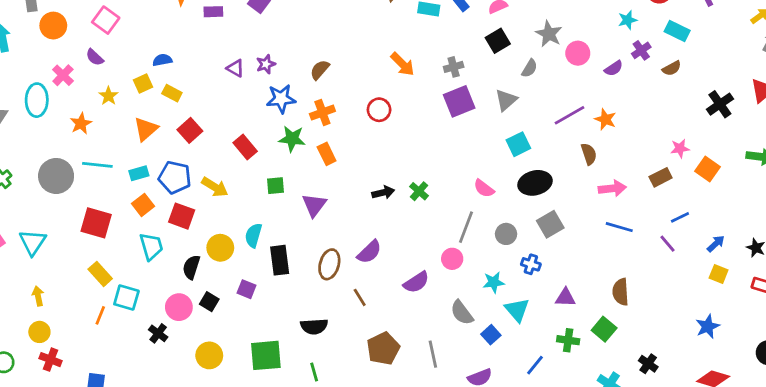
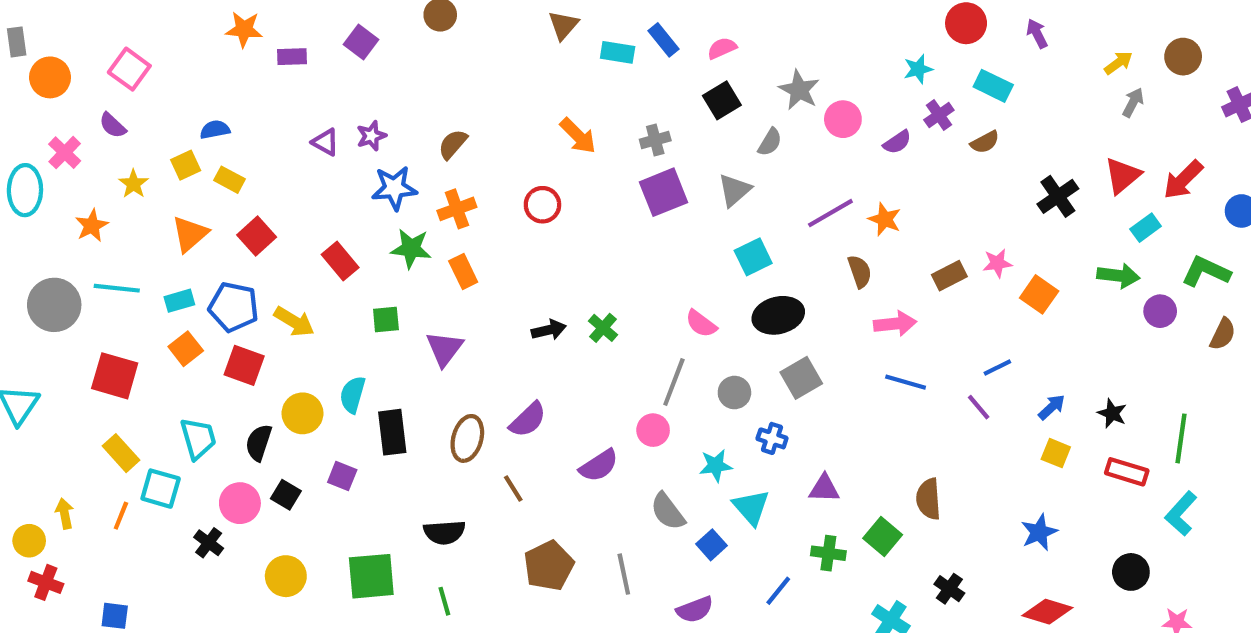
brown rectangle: (661, 177) -> (949, 276), moved
cyan trapezoid: (151, 246) -> (198, 438), moved
brown semicircle: (621, 292) -> (929, 499), moved
yellow arrow: (38, 296) -> (65, 514), moved

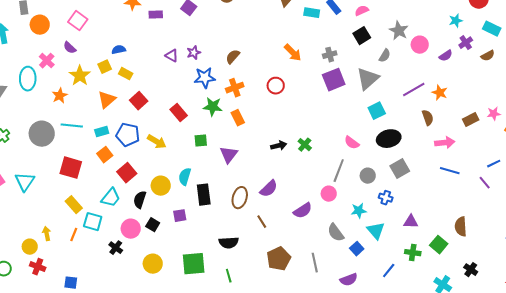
yellow star: (133, 184) -> (80, 76), size x1.5
gray triangle: (734, 190) -> (368, 79), size x1.4
red square: (244, 365) -> (127, 173), moved, turned 30
cyan trapezoid: (198, 438) -> (111, 198), turned 55
purple square: (342, 476) -> (180, 216), turned -32

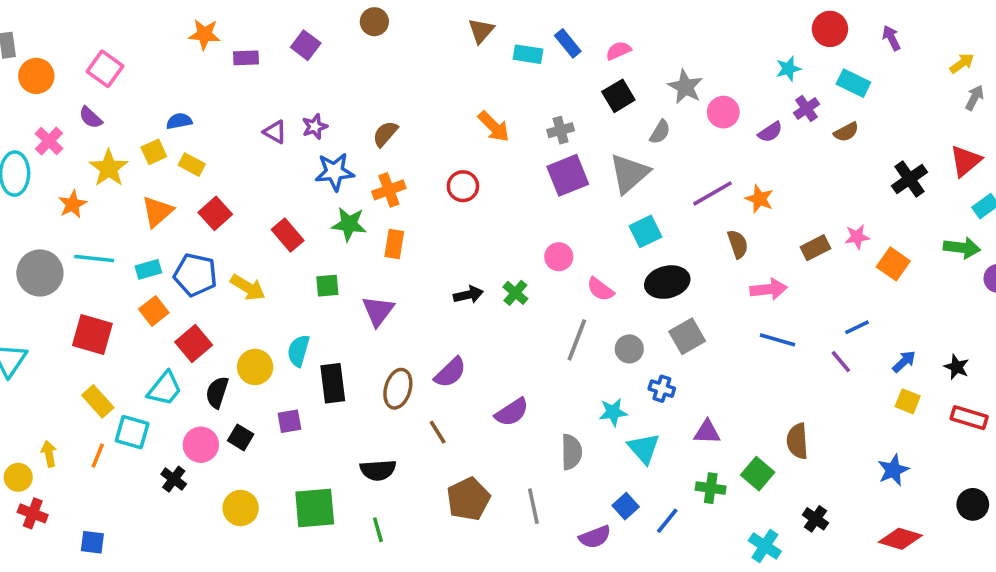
orange rectangle: (238, 118) -> (394, 244), turned 35
pink circle: (329, 194) -> (559, 257), moved
gray semicircle: (336, 233) -> (571, 452), turned -144
blue square: (357, 249) -> (626, 506), moved

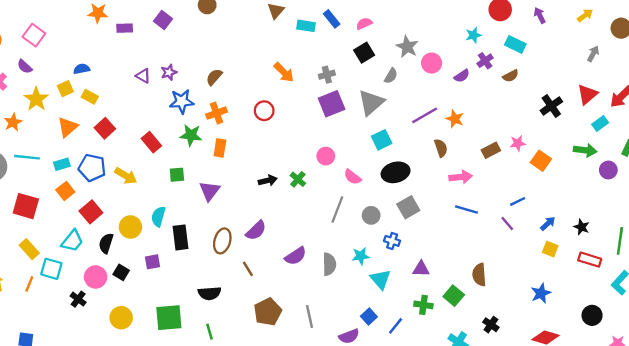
yellow arrow: (962, 63) -> (585, 15), moved
gray semicircle: (571, 452) -> (329, 264), moved

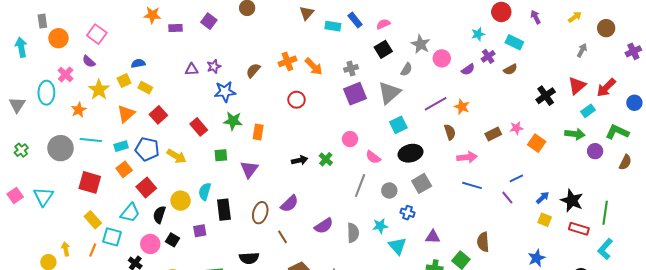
purple triangle: (143, 76) -> (192, 69), turned -32
orange cross: (216, 113) -> (287, 61), moved
black star: (582, 227) -> (572, 201), size x1.6

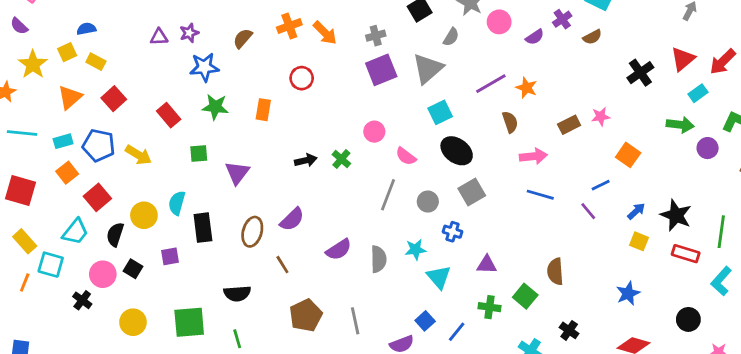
orange rectangle: (258, 132) -> (263, 110), moved
orange square: (537, 143) -> (628, 155), moved
black ellipse: (410, 153) -> (457, 151), turned 50

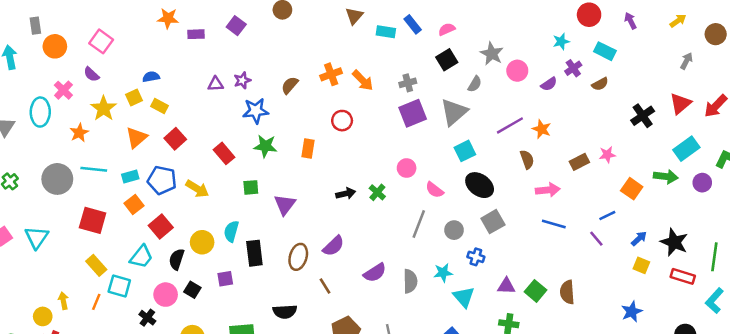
cyan rectangle: (698, 93) -> (686, 149), moved, size x1.5
green arrow: (680, 125) -> (666, 177), moved
green square: (525, 296) -> (536, 291), moved

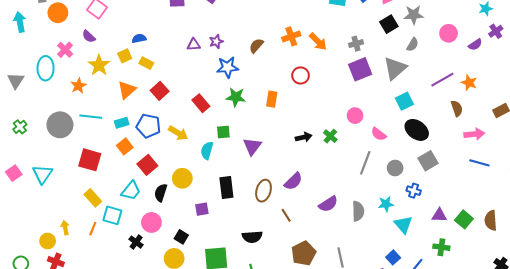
gray star: (492, 54) -> (414, 15), moved, turned -30
cyan semicircle: (231, 231) -> (207, 151), moved
black square: (192, 290) -> (181, 237), moved

